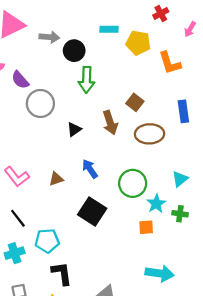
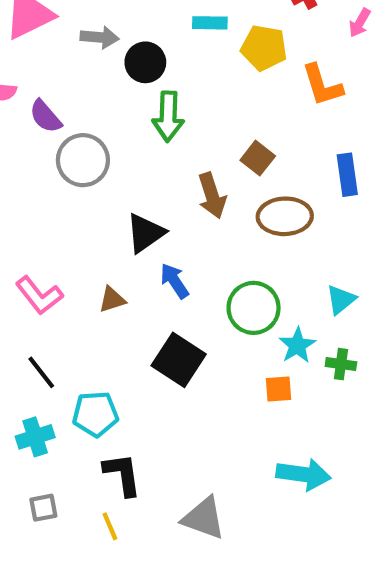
black triangle: (74, 129) -> (145, 233), moved, size x1.5

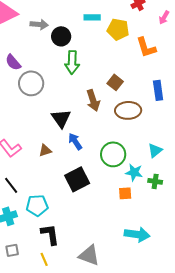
black triangle: (145, 233) -> (61, 118), turned -30
cyan star: (297, 345) -> (134, 172), turned -30
black square: (179, 360) -> (77, 179), turned 30

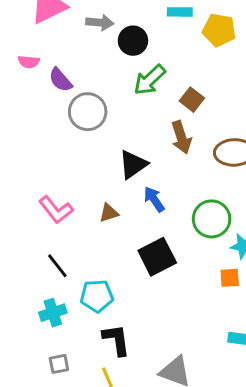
green arrow: (72, 62) -> (150, 80), turned 45
brown square: (115, 82) -> (192, 100), moved
black triangle: (61, 118) -> (133, 165), turned 30

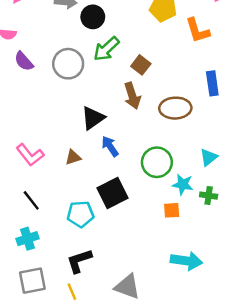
purple semicircle: (60, 80) -> (24, 61), moved
gray circle: (88, 112) -> (68, 64), moved
cyan pentagon: (97, 296) -> (80, 214), moved
black L-shape: (116, 340) -> (79, 261), turned -100
gray square: (59, 364) -> (32, 281), size x1.6

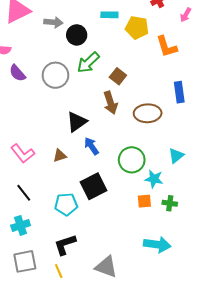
green cross: (209, 196) -> (170, 203), moved

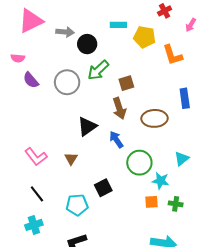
brown square: (118, 76) -> (126, 83), turned 35
blue arrow: (91, 146) -> (116, 140), moved
brown triangle: (60, 156) -> (71, 159), turned -40
black square: (94, 186) -> (103, 188), size x0.7

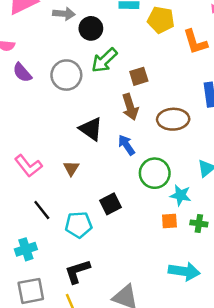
black triangle: (87, 126) -> (91, 129), turned -50
black line: (37, 194) -> (42, 210), moved

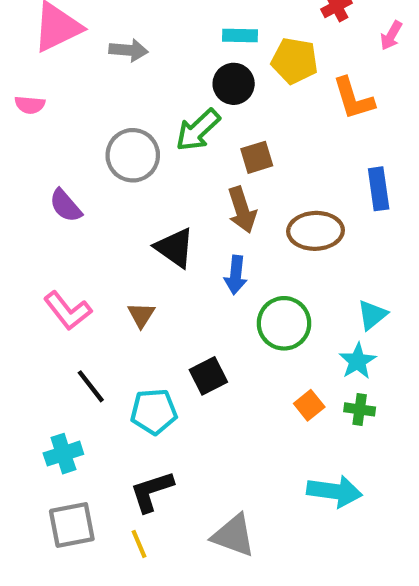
black circle: (91, 28) -> (234, 84), moved
purple semicircle: (22, 73) -> (66, 206), moved
blue arrow: (126, 145) -> (236, 275), turned -140
cyan star: (180, 195) -> (358, 361), moved, turned 30
orange square: (169, 221) -> (309, 405), turned -35

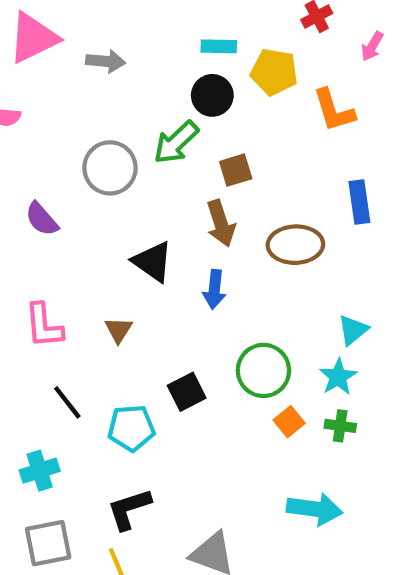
pink L-shape: (68, 311) -> (44, 326), turned 33
green circle: (284, 323) -> (263, 370), moved

